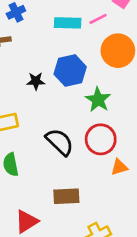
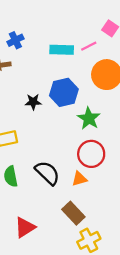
black semicircle: (60, 142) -> (47, 173), moved
orange triangle: (119, 167) -> (79, 179), moved
brown rectangle: (66, 196) -> (73, 213), moved, turned 50

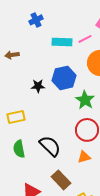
blue cross: (15, 40) -> (36, 20), moved
orange triangle: (79, 179) -> (84, 157), moved
brown rectangle: (73, 213) -> (61, 180), moved

